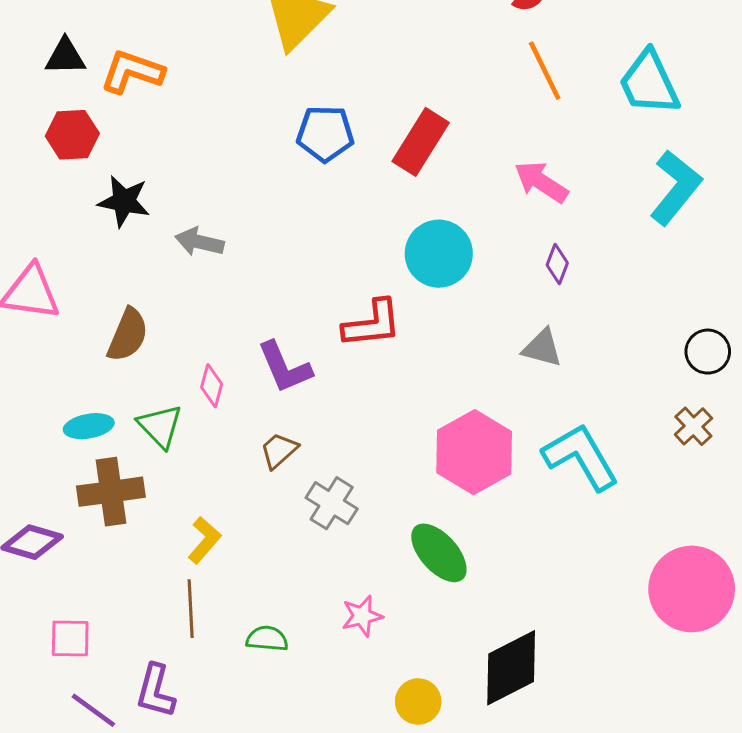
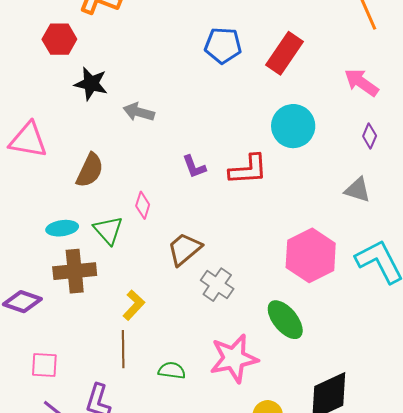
purple L-shape: (285, 367) -> (194, 167), moved, size x0.7
brown trapezoid: (279, 451) -> (184, 249), size x1.4
pink star: (362, 616) -> (234, 358), size x1.8

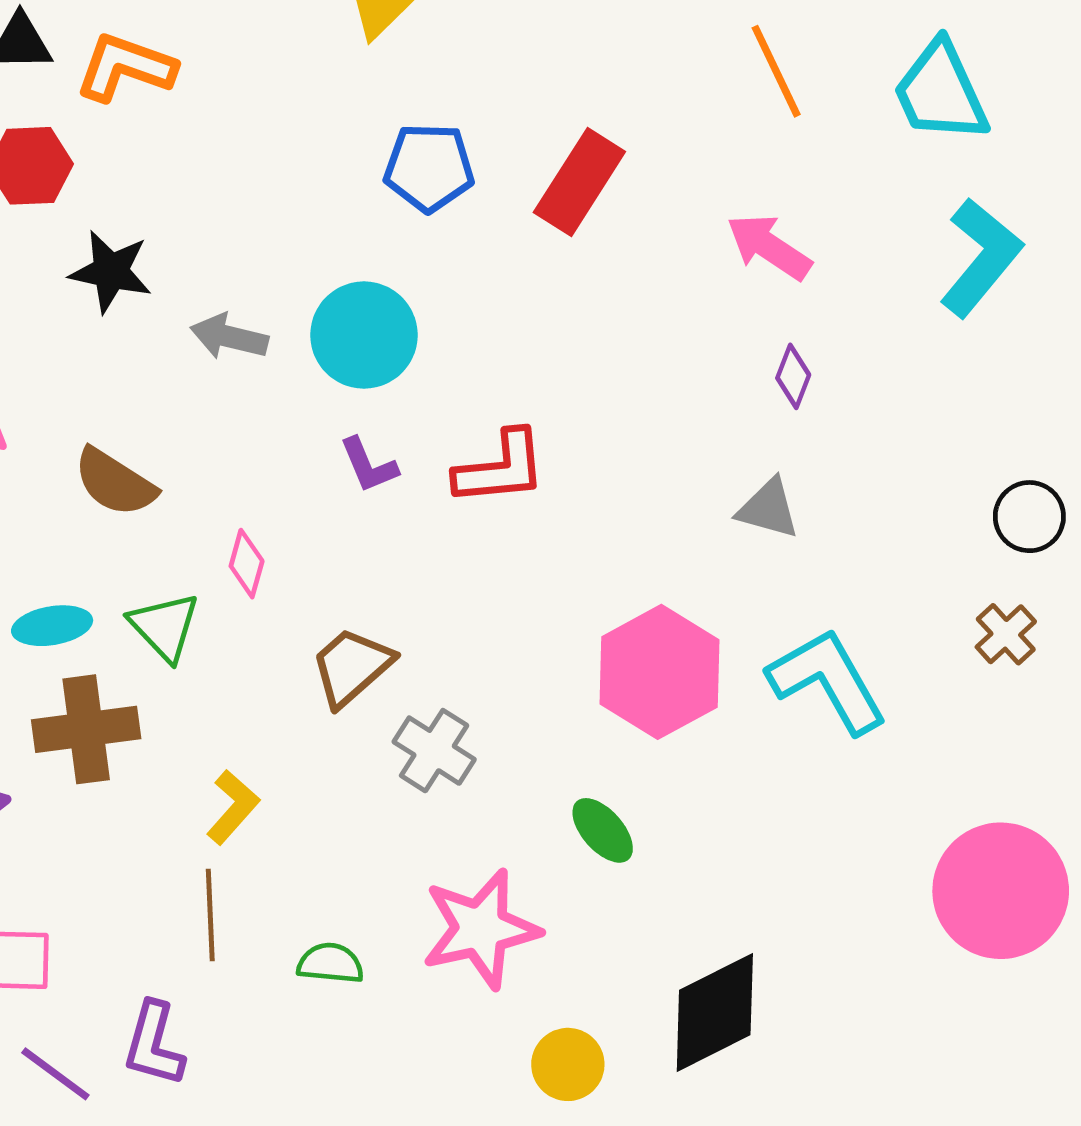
cyan circle: (293, 126) -> (364, 335), moved
brown semicircle: (90, 170) -> (115, 482), turned 99
green ellipse: (285, 320) -> (603, 830), size x0.7

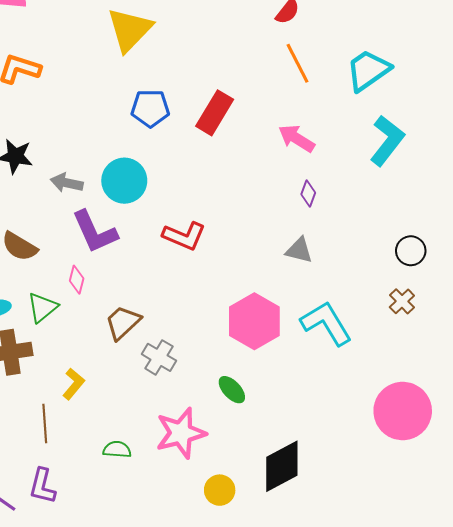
cyan trapezoid: (941, 92) -> (368, 70), turned 81
purple L-shape: (369, 465) -> (95, 232), moved, size x1.8
red L-shape: (500, 468) -> (184, 236), turned 30
green triangle: (165, 627) -> (42, 307), turned 36
brown line: (210, 915) -> (45, 424), moved

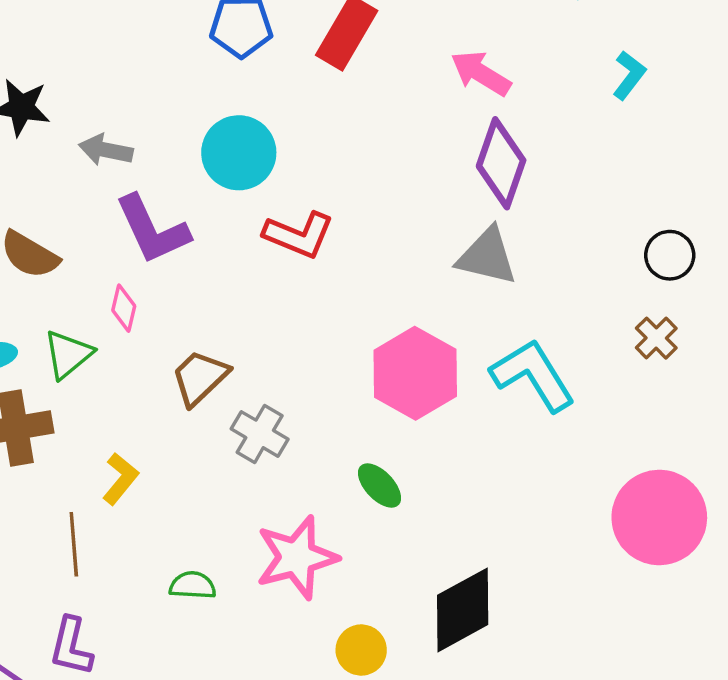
cyan L-shape: (387, 141) -> (629, 75), size x0.6
cyan circle: (124, 181) -> (239, 153), moved
purple diamond: (308, 193) -> (501, 163), size x2.0
gray triangle: (299, 250) -> (487, 256), size x1.4

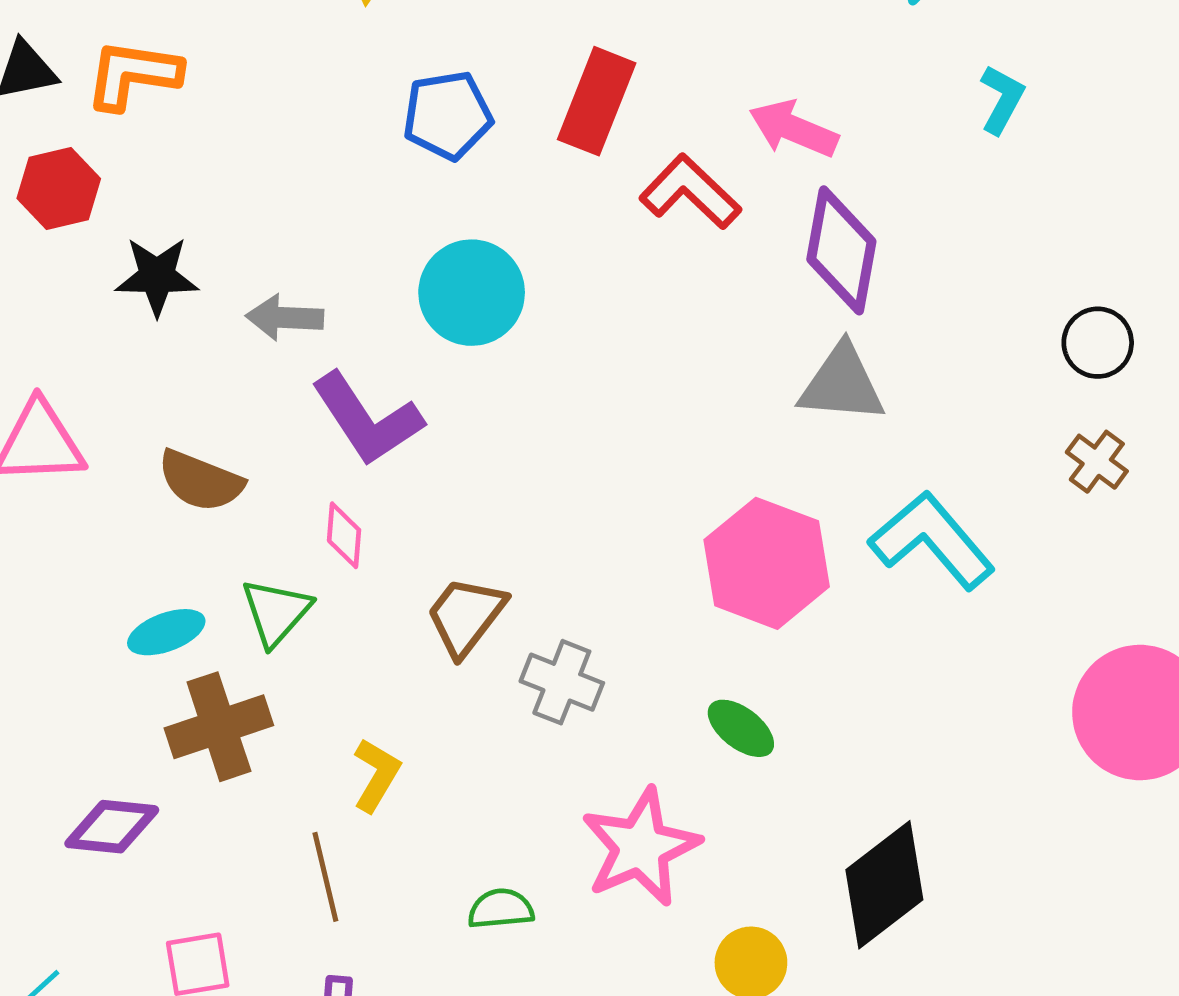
red L-shape: (299, 235) -> (690, 192), moved, turned -150

